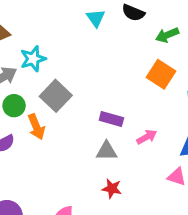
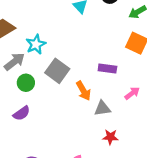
purple rectangle: (111, 119) -> (107, 69), moved
orange arrow: (36, 127) -> (83, 91), moved

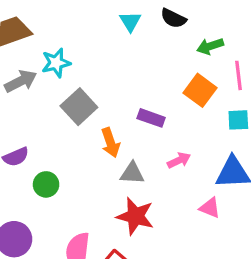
green circle: (26, 83) -> (46, 184), moved
red star: (110, 137) -> (135, 216), size x1.6

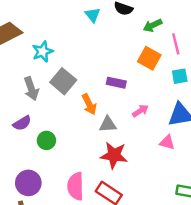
gray arrow: (21, 81) -> (31, 89), moved, turned 105

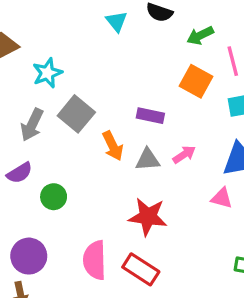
gray arrow: (31, 89) -> (32, 125), turned 45
gray triangle: (108, 124) -> (148, 160), moved

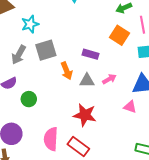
gray square: (76, 114) -> (46, 50), turned 30

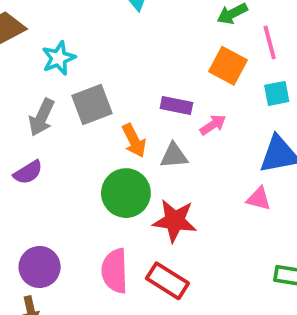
pink arrow: (109, 79) -> (213, 125), moved
green circle: (29, 99) -> (126, 193), moved, size x1.6

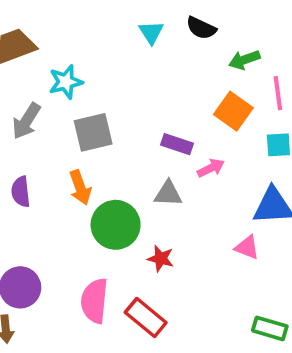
gray arrow: (42, 117) -> (26, 121), moved
orange arrow: (134, 140) -> (80, 188), moved
purple semicircle: (28, 172) -> (21, 192), turned 108
red star: (175, 221) -> (161, 259), size x0.6

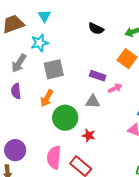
black semicircle: (201, 28) -> (96, 29), moved
cyan triangle: (151, 32) -> (44, 16), moved
orange arrow: (80, 188) -> (47, 98), turned 48
purple semicircle: (21, 192) -> (16, 91), moved

